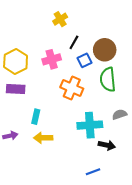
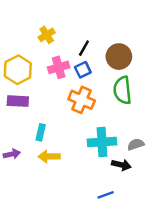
yellow cross: (60, 19) -> (47, 35), moved
blue square: (85, 60) -> (83, 70), moved
gray semicircle: (119, 114) -> (136, 144), moved

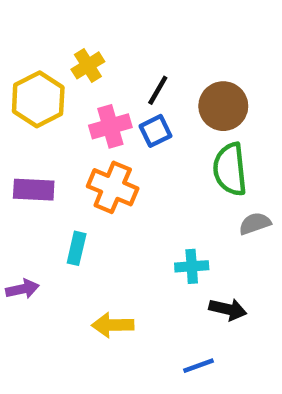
yellow hexagon: (18, 70) -> (38, 99), moved
orange cross: (82, 100) -> (113, 187), moved
cyan cross: (102, 142) -> (192, 266), size x0.6
gray semicircle: (136, 144) -> (255, 223), moved
yellow arrow: (49, 156) -> (113, 325), moved

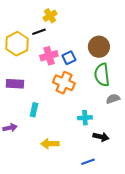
yellow cross: (88, 65) -> (50, 16), moved
black line: (158, 90) -> (39, 32), moved, turned 40
orange cross: (113, 187) -> (64, 83), moved

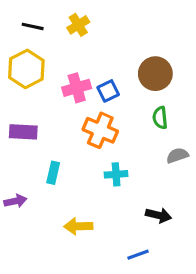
black line: (39, 32) -> (33, 26), moved, turned 32
green semicircle: (102, 75) -> (160, 118), size x0.6
cyan cross: (85, 118) -> (116, 174), moved

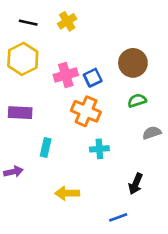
green semicircle: (160, 118) -> (137, 101), turned 78
black arrow: (158, 215) -> (136, 184), turned 100

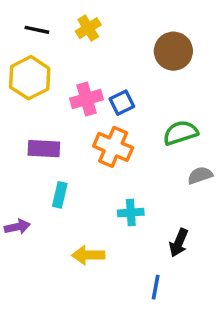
brown circle: (133, 63) -> (173, 51), moved
green semicircle: (137, 101) -> (180, 133), size x1.4
purple rectangle: (20, 113) -> (44, 149), moved
cyan cross: (99, 149) -> (131, 213), moved
blue line: (118, 217) -> (156, 287), turned -60

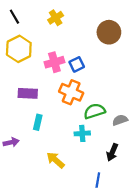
black line: (37, 30) -> (14, 17), moved, turned 48
green semicircle: (180, 133) -> (94, 111), moved
gray semicircle: (200, 175) -> (120, 120), moved
yellow arrow: (88, 255) -> (56, 160), turned 42

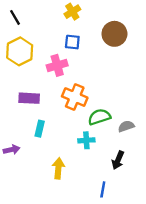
yellow cross: (56, 18) -> (72, 12), moved
blue square: (77, 64) -> (72, 42), moved, turned 32
yellow arrow: (56, 160) -> (58, 168), turned 54

